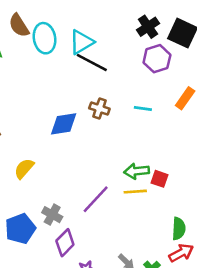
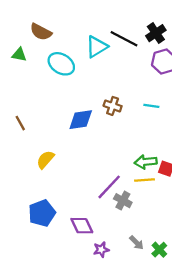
brown semicircle: (19, 25) -> (41, 32), turned -30
cyan ellipse: (44, 38) -> (61, 64), moved, turned -50
black line: (92, 62) -> (124, 39), moved
gray cross: (52, 215) -> (123, 201), moved
purple diamond: (65, 243) -> (82, 226), turned -70

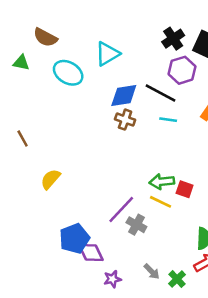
black line: (124, 39) -> (161, 93), moved
blue diamond: (81, 120) -> (124, 96), moved
yellow line: (145, 180) -> (161, 202), turned 30
blue pentagon: (42, 213) -> (74, 239), moved

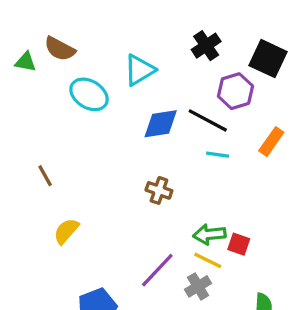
black cross: (173, 39) -> (206, 46), moved
green triangle: (21, 63) -> (26, 62), moved
brown cross: (125, 120) -> (159, 190), moved
brown line: (23, 139) -> (45, 176), moved
gray cross: (136, 225) -> (198, 286), moved, turned 30

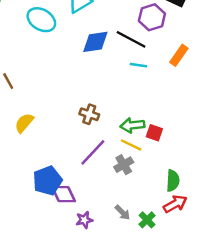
brown cross: (159, 190) -> (89, 114), moved

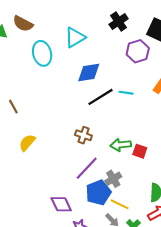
cyan ellipse: (41, 20) -> (42, 53), turned 45
black line: (131, 39) -> (100, 97), moved, turned -60
yellow line: (131, 145) -> (120, 204), moved
blue pentagon: (48, 181) -> (98, 193), moved

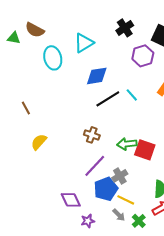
cyan line: (126, 93) -> (132, 95), turned 40
red square: (140, 151) -> (145, 150), size x1.5

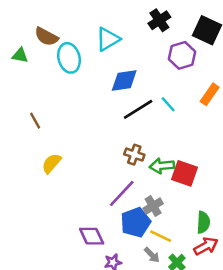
brown semicircle: (35, 30) -> (46, 37), moved
green triangle: (14, 38) -> (20, 55), moved
brown cross: (92, 135) -> (134, 155), moved

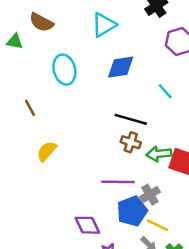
cyan ellipse: (69, 58) -> (64, 70), moved
black line: (138, 109) -> (131, 119), moved, turned 48
purple line: (122, 193) -> (118, 182), turned 48

